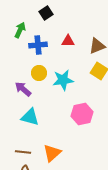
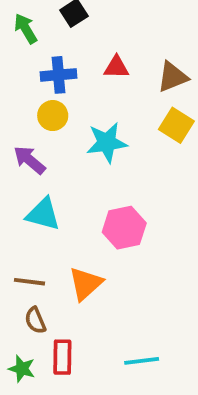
green arrow: (20, 30) -> (26, 29), moved, turned -56
yellow circle: (39, 73) -> (53, 116), moved
pink hexagon: (82, 114) -> (124, 228), moved

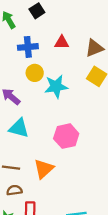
yellow circle: (53, 116) -> (35, 73), moved
brown semicircle: (35, 320) -> (14, 190), turned 105

